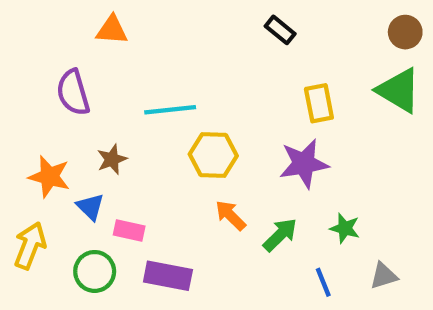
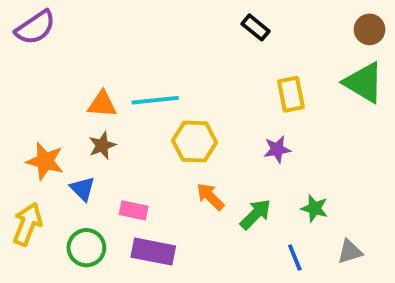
orange triangle: (112, 30) -> (102, 104), moved
purple semicircle: (73, 92) -> (35, 27), moved, turned -108
purple star: (304, 164) -> (277, 149), size x0.6
pink rectangle: (129, 230) -> (134, 210), moved

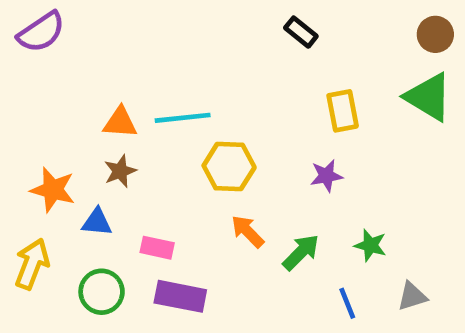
blue triangle: (82, 189) -> (97, 222), turned -40

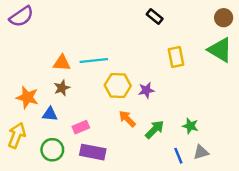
purple star: (326, 176) -> (146, 90), moved
pink rectangle: (157, 248) -> (81, 127), turned -35
gray triangle: (412, 296) -> (201, 152), moved

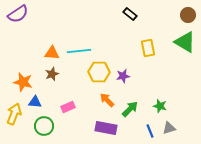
blue triangle: (50, 114) -> (35, 102), moved
purple rectangle: (93, 152) -> (106, 128), moved

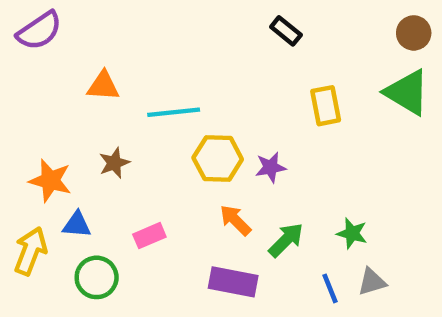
orange triangle: (52, 53) -> (103, 86), moved

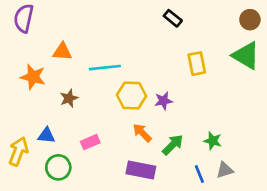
purple semicircle: (39, 31) -> (24, 18), turned 136
orange star: (50, 181) -> (33, 77), moved

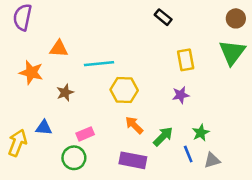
green triangle: (246, 56) -> (232, 52), turned 36
purple star: (163, 101) -> (181, 95), moved
green star: (213, 141) -> (201, 133), turned 30
green circle: (58, 167) -> (74, 158), moved
blue line: (199, 174) -> (188, 154), moved

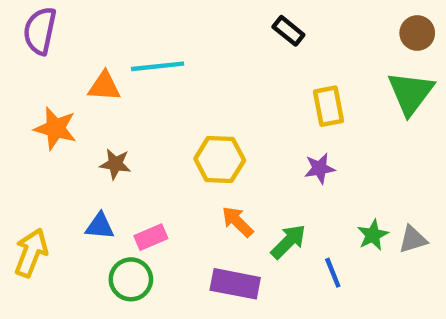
cyan line: (99, 64) -> (158, 66), moved
brown star: (65, 93) -> (115, 164), turned 30
blue triangle: (44, 128) -> (100, 226), moved
green star: (201, 133) -> (373, 235), moved
gray triangle: (212, 160) -> (413, 239), moved

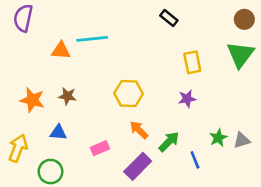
orange star: (55, 128) -> (32, 100), moved
pink rectangle: (151, 237) -> (100, 148), moved
green circle: (131, 279) -> (50, 172), moved
purple rectangle: (235, 284) -> (138, 166), turned -56

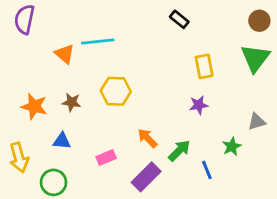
orange triangle: (61, 51) -> (65, 54), turned 36
yellow hexagon: (129, 94) -> (116, 91), moved
gray triangle: (242, 140) -> (257, 122), moved
yellow arrow: (18, 148) -> (19, 158), turned 144

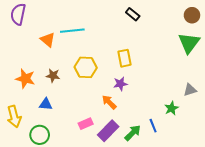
yellow rectangle: (204, 66) -> (124, 58), moved
purple star: (199, 105) -> (120, 84), moved
green arrow: (179, 151) -> (133, 133), moved
pink rectangle: (106, 158) -> (86, 124), moved

